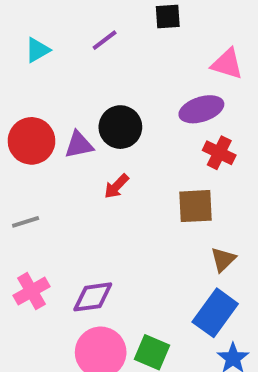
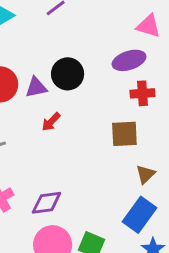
red cross: (219, 153) -> (142, 93), turned -30
red arrow: (116, 186) -> (51, 122), moved

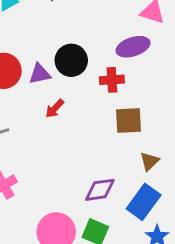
red cross: (142, 93) -> (112, 80), moved
purple diamond: (47, 203) -> (100, 190), moved

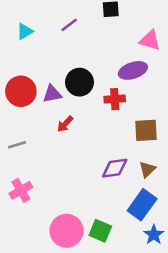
brown square: (128, 121) -> (146, 130), moved
purple diamond: (100, 190) -> (115, 168), moved

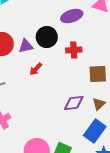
purple ellipse: (133, 70) -> (72, 16), moved

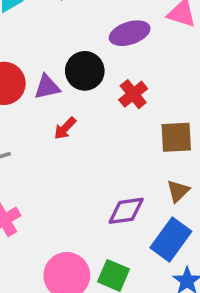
red cross: (74, 50) -> (133, 94), turned -35
purple diamond: (74, 103) -> (126, 211), moved

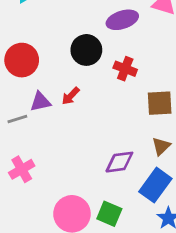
purple triangle: (47, 87) -> (40, 102), moved
red cross: (133, 94) -> (125, 69), turned -30

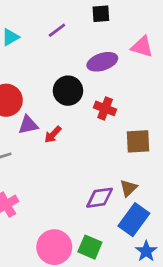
purple triangle: (40, 102) -> (28, 125), moved
brown triangle: (161, 146) -> (128, 188), moved

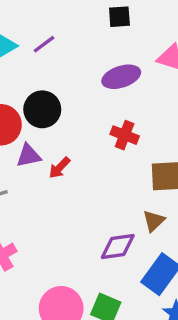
purple line: (57, 30) -> (44, 44), moved
black circle: (68, 91) -> (42, 109), moved
brown triangle: (128, 188) -> (154, 221), moved

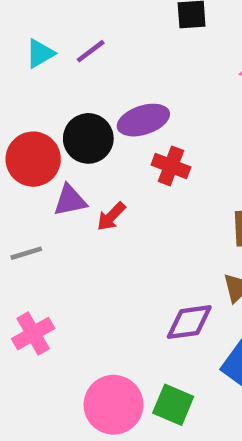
purple ellipse: (121, 77) -> (143, 120), moved
red cross: (125, 135) -> (171, 166), moved

